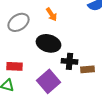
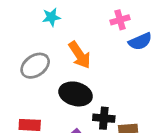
orange arrow: (52, 14) -> (80, 55), size x1.5

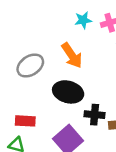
cyan star: (51, 17) -> (83, 20), moved

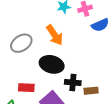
red rectangle: (25, 121) -> (26, 88), moved

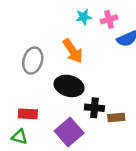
gray ellipse: (21, 43) -> (33, 61), turned -40
red rectangle: (26, 88) -> (28, 114), moved

